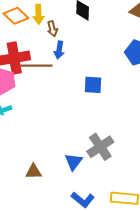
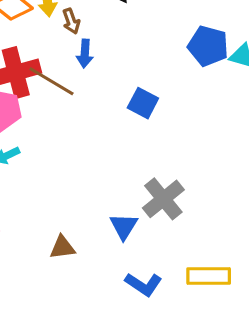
brown line: (36, 66) -> (51, 81), turned 36
blue square: (93, 85) -> (143, 103), turned 30

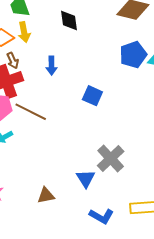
brown arrow: (71, 21) -> (13, 61), moved
blue pentagon: (208, 46) -> (133, 55), turned -30
brown line: (51, 81) -> (31, 112), moved

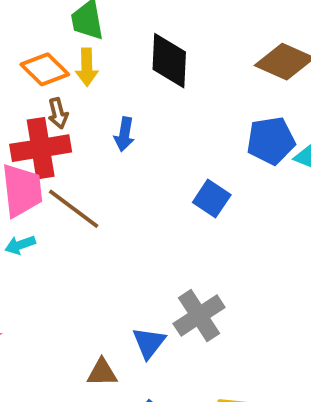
black diamond: (69, 20) -> (169, 61), size x1.4
blue square: (92, 96) -> (212, 199), moved
brown triangle: (46, 196) -> (102, 373), moved

